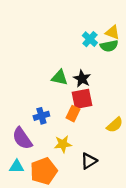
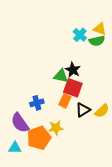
green triangle: (59, 77) -> (61, 76), moved
red square: (82, 99) -> (73, 88), turned 30
black triangle: (89, 161) -> (83, 110), moved
orange pentagon: (44, 171) -> (39, 138), moved

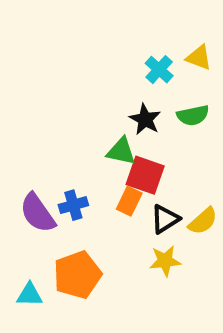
green semicircle: (97, 41) -> (193, 115), moved
black star: (73, 70) -> (145, 119), moved
purple semicircle: (20, 123) -> (37, 213), moved
yellow star: (56, 128) -> (165, 261), moved

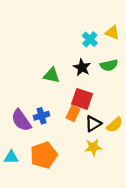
green triangle: (121, 151) -> (52, 75), moved
cyan triangle: (30, 295) -> (11, 157), moved

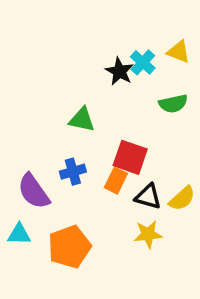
black star: (82, 67) -> (119, 71), moved
blue cross: (41, 116) -> (73, 172), moved
black triangle: (93, 124) -> (148, 197), turned 48
cyan triangle: (11, 157) -> (19, 234), moved

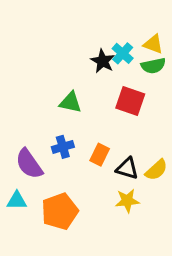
green semicircle: (173, 104) -> (153, 66), moved
red square: (130, 157) -> (130, 101), moved

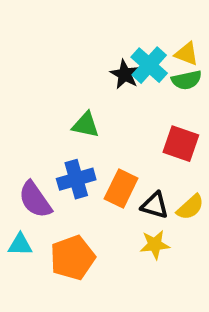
cyan cross: (123, 53) -> (149, 65), size x1.4
red square: (130, 101) -> (181, 144), moved
blue cross: (63, 147) -> (76, 179), size x1.4
orange rectangle: (100, 155) -> (121, 188), size x1.4

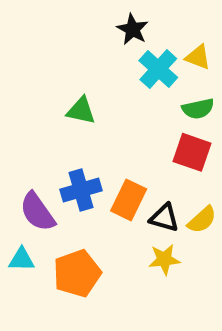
black star: (125, 74) -> (133, 29), moved
green semicircle: (187, 80) -> (198, 109), moved
green triangle: (86, 125) -> (81, 111), moved

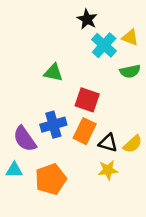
red square: (192, 152) -> (87, 100), moved

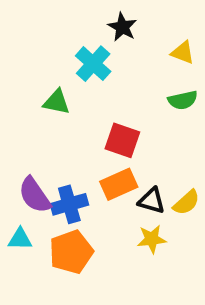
cyan cross: (104, 45) -> (93, 64), moved
green triangle: (53, 73) -> (57, 102), moved
blue cross: (53, 125) -> (69, 204), moved
orange rectangle: (85, 131) -> (119, 184), turned 40

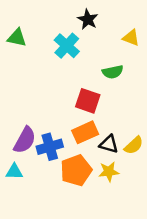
green semicircle: (183, 100) -> (113, 72), moved
green triangle: (57, 102) -> (17, 38), moved
purple semicircle: (35, 195) -> (25, 140), turned -116
orange pentagon: (71, 252) -> (76, 170), moved

